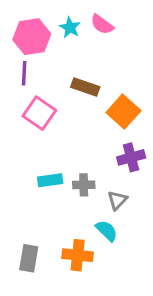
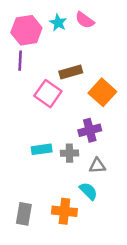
brown rectangle: (85, 87) -> (71, 72), turned -35
pink square: (39, 113) -> (48, 94), moved
purple cross: (131, 157) -> (90, 130), moved
gray triangle: (117, 200) -> (97, 166), turned 42

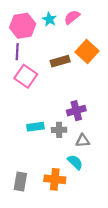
pink semicircle: (85, 20) -> (72, 17), turned 105
orange square: (102, 92) -> (87, 52), moved
pink square: (48, 94) -> (26, 76), moved

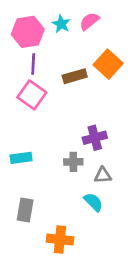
purple line: (17, 52) -> (33, 64), moved
cyan rectangle: (35, 127) -> (21, 158), moved
orange cross: (55, 179) -> (60, 239), moved
gray rectangle: (20, 181) -> (25, 210), moved

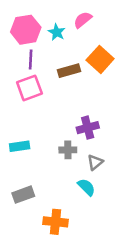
cyan star: (61, 24) -> (57, 32), moved
pink square: (32, 95) -> (29, 88), turned 35
gray triangle: (103, 175) -> (95, 162), turned -35
gray rectangle: (25, 210) -> (23, 195), turned 60

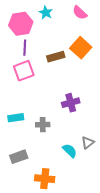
pink semicircle: (83, 20) -> (80, 13), moved, turned -98
cyan star: (57, 32) -> (46, 13), moved
gray cross: (68, 150) -> (43, 125), moved
gray triangle: (95, 162) -> (88, 143), moved

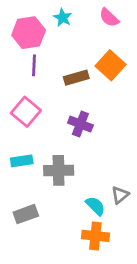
pink square: (24, 71) -> (26, 112), moved, turned -30
purple cross: (71, 103) -> (80, 124), moved, turned 36
gray cross: (43, 125) -> (59, 170), size x1.5
orange cross: (45, 179) -> (95, 236), moved

